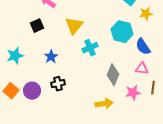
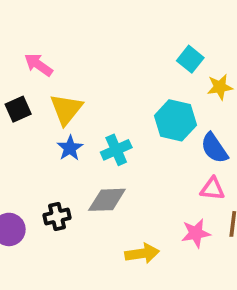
yellow triangle: (74, 26) -> (66, 109), moved
blue star: (51, 57) -> (70, 148), moved
gray diamond: (113, 75) -> (107, 200), moved, turned 65

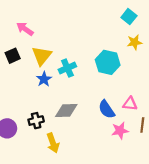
cyan square: (190, 59) -> (129, 17), moved
blue semicircle: (214, 148) -> (107, 109), moved
cyan cross: (116, 150) -> (67, 68), moved
yellow arrow: (142, 254) -> (53, 143), moved, turned 78

